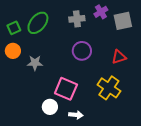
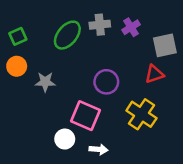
purple cross: (101, 12) -> (131, 27), moved
gray square: (123, 21) -> (165, 45), moved
green ellipse: (38, 23) -> (67, 35), moved
purple circle: (82, 51) -> (106, 82), moved

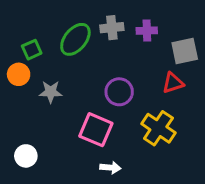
purple cross: (131, 27) -> (147, 31), turned 30
green square: (18, 36) -> (32, 50), moved
white circle: (65, 139) -> (26, 156), moved

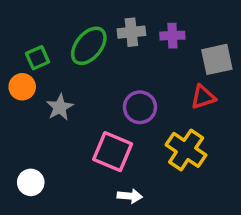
gray star: (51, 92) -> (60, 107), turned -30

